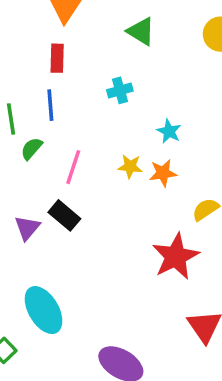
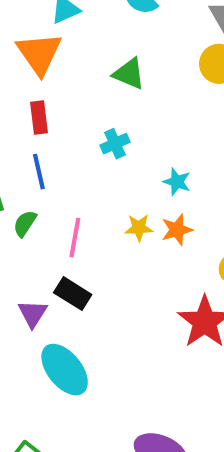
cyan ellipse: (44, 310) -> (65, 370), moved

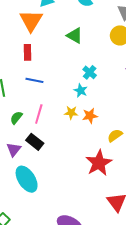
cyan cross: (115, 144) -> (90, 72), moved, turned -32
blue line: (39, 172) -> (34, 80), moved, turned -72
cyan star: (177, 182) -> (81, 91), moved
green semicircle: (25, 223) -> (16, 118), moved

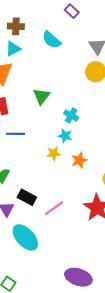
green triangle: (75, 36) -> (41, 96), moved, turned 48
yellow star: (71, 113) -> (54, 153), moved
pink line: (39, 114) -> (54, 208), moved, turned 48

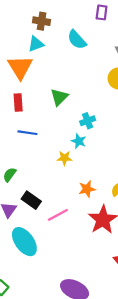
purple rectangle: (72, 11) -> (102, 12), turned 48
cyan cross: (71, 115) -> (88, 121), turned 32
orange star: (79, 160) -> (87, 189), moved

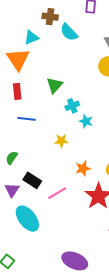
brown cross: (42, 21) -> (50, 17), moved
cyan cross: (88, 121) -> (72, 106), moved
cyan star: (79, 141) -> (86, 121), moved

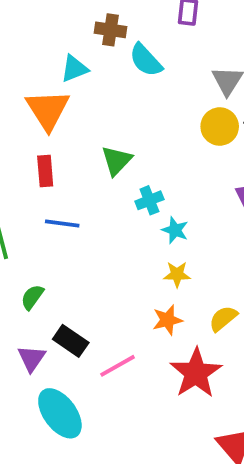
yellow star: (61, 141) -> (177, 274), moved

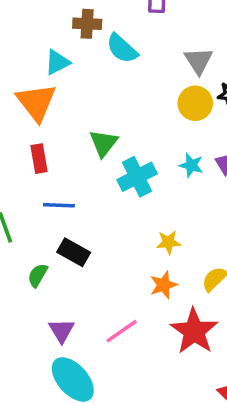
cyan cross: (149, 200) -> (137, 177), size x1.5
cyan star: (175, 230) -> (191, 165), moved
black rectangle: (71, 341) -> (74, 252), moved
purple triangle: (32, 358) -> (62, 331), moved

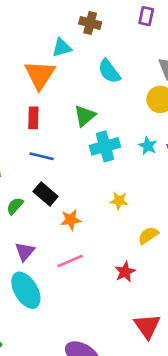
cyan semicircle: (122, 49) -> (109, 71), moved
orange star: (164, 285) -> (71, 220), moved
red star: (194, 331) -> (125, 272), size x0.6

